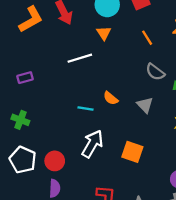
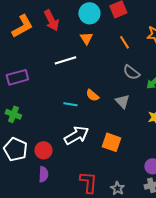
purple rectangle: (25, 78) -> (17, 77), size x1.5
white arrow: (92, 144) -> (76, 135), turned 30

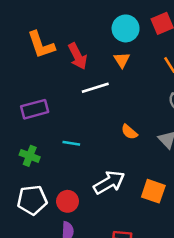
red arrow: (51, 20) -> (78, 56), moved
orange L-shape: (22, 26) -> (41, 45), turned 100
cyan line: (70, 104) -> (71, 143), moved
white pentagon: (15, 149) -> (32, 200), turned -30

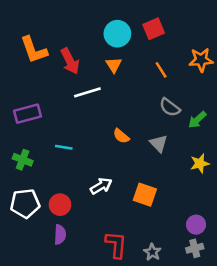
white arrow: (109, 182) -> (101, 186), size x0.7

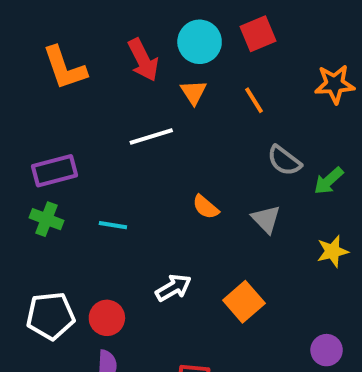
red arrow: (70, 61) -> (143, 60), moved
orange line: (161, 70) -> (254, 100), moved
green cross: (23, 160) -> (46, 219), moved
orange square: (145, 195) -> (244, 302), turned 30

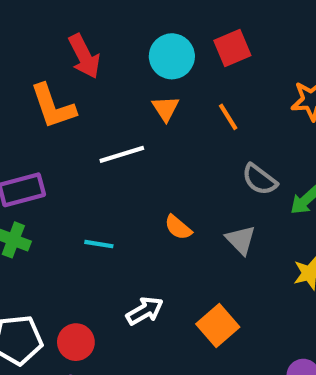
red arrow: (143, 60) -> (84, 56), moved
orange L-shape: (65, 68) -> (53, 106), moved
cyan line: (113, 225) -> (99, 244), moved

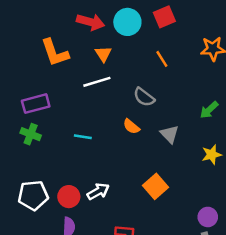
red arrow: (84, 56) -> (90, 22), moved, turned -48
orange triangle: (166, 108) -> (103, 54), moved
gray semicircle: (259, 179) -> (144, 97), moved
white arrow: (145, 311) -> (98, 191), moved

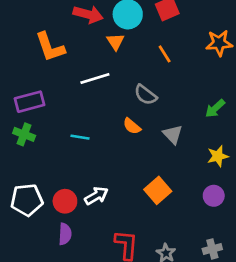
orange triangle: (103, 54) -> (115, 42), moved
purple circle: (208, 217) -> (214, 196), moved

